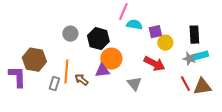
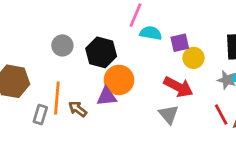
gray triangle: (134, 84) -> (169, 114), moved

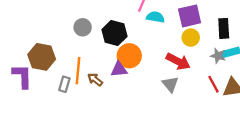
purple square: (180, 43) -> (190, 16), moved, size x1.5

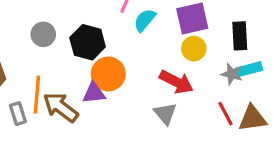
cyan semicircle: (155, 17) -> (145, 20), turned -60
brown arrow: (95, 80) -> (61, 107), size x1.6
gray rectangle: (64, 84) -> (18, 114), turned -35

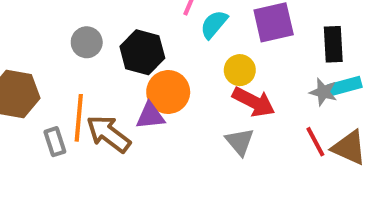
yellow circle: (194, 49) -> (240, 70), moved
brown triangle: (252, 118) -> (349, 148), turned 32

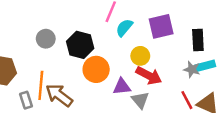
purple triangle: (150, 116) -> (122, 87), moved

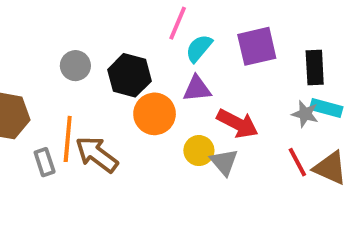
yellow circle: (140, 56) -> (199, 151), moved
cyan rectangle: (205, 66) -> (326, 108), turned 30
purple triangle: (122, 87) -> (197, 89), moved

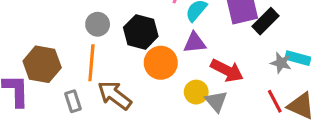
black rectangle: (315, 68) -> (266, 21), moved, turned 48
orange line: (68, 139) -> (91, 63), moved

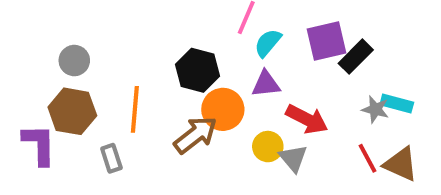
gray circle: (98, 24) -> (74, 61), moved
brown arrow: (115, 95) -> (195, 135), moved, turned 105

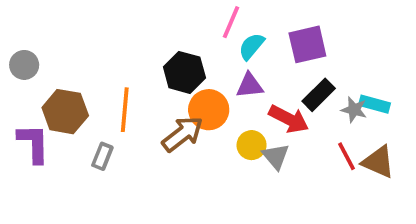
black rectangle: (356, 57) -> (319, 95), moved
gray circle: (74, 61) -> (24, 65), moved
gray rectangle: (111, 158) -> (102, 156), turned 40

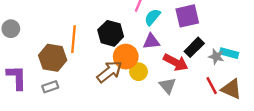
orange line: (125, 110) -> (74, 39), moved
brown hexagon: (65, 112) -> (53, 58), moved
yellow circle: (252, 145) -> (139, 72), moved
gray rectangle: (102, 156) -> (50, 87), moved, turned 49

